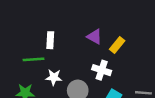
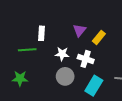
purple triangle: (94, 37) -> (79, 30), turned 40
white star: (54, 77) -> (62, 54), moved

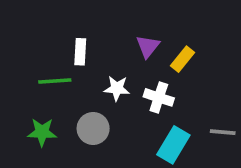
gray circle: (65, 76) -> (93, 128), moved

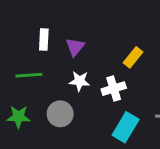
purple triangle: (148, 46) -> (75, 47), moved
white rectangle: (80, 52) -> (44, 39), moved
white cross: (159, 97) -> (114, 89), turned -35

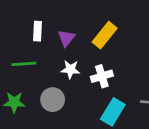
yellow rectangle: (133, 57) -> (105, 35), moved, size x1.4

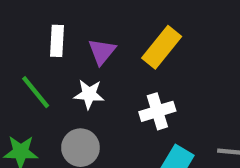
green line: (24, 64) -> (36, 92), turned 55
white star: (70, 69) -> (89, 94), moved

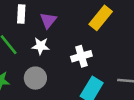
yellow rectangle: (162, 47) -> (101, 18), moved

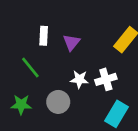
white star: (41, 46) -> (79, 79), moved

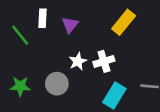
green line: (30, 67) -> (20, 35), moved
white star: (79, 79) -> (78, 61), turned -30

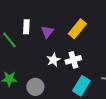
yellow rectangle: (124, 22) -> (77, 29), moved
gray circle: (57, 84) -> (35, 87), moved

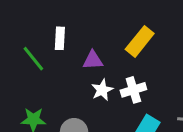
purple triangle: (47, 32) -> (93, 60), moved, turned 48

